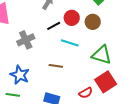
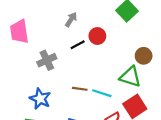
brown circle: (93, 22) -> (144, 56), moved
cyan line: (70, 43) -> (102, 93), moved

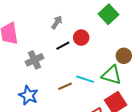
brown line: (80, 89) -> (65, 86), turned -32
cyan line: (102, 93) -> (85, 79), moved

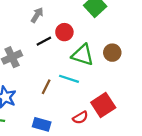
green triangle: (112, 75) -> (83, 55), moved
brown line: (65, 86) -> (46, 87), turned -40

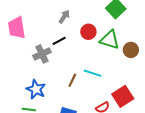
black line: (44, 41) -> (59, 41), moved
green triangle: (83, 55) -> (110, 40), moved

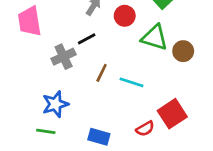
red circle: (88, 32) -> (125, 16), moved
brown line: (72, 80) -> (102, 73), moved
blue star: (36, 89) -> (55, 104), turned 30

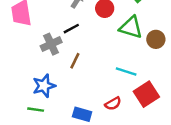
brown line: (102, 73) -> (75, 61), moved
cyan line: (131, 82) -> (126, 71), moved
red semicircle: (145, 129) -> (113, 104), moved

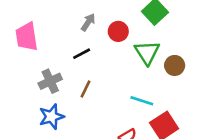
green triangle: (131, 27) -> (147, 52), turned 40
gray cross: (51, 44) -> (50, 81), moved

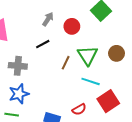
green triangle: (147, 52) -> (87, 55), moved
gray cross: (50, 81) -> (18, 66), turned 30
brown line: (86, 89) -> (66, 63), moved

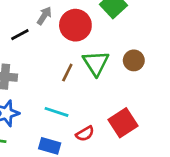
red circle: (72, 26) -> (75, 25), size x1.5
black line: (43, 44) -> (20, 35), moved
cyan line: (91, 81) -> (56, 112), moved

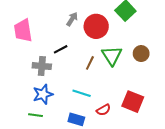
black line: (20, 35) -> (61, 49), moved
red square: (123, 123) -> (133, 102), turned -35

